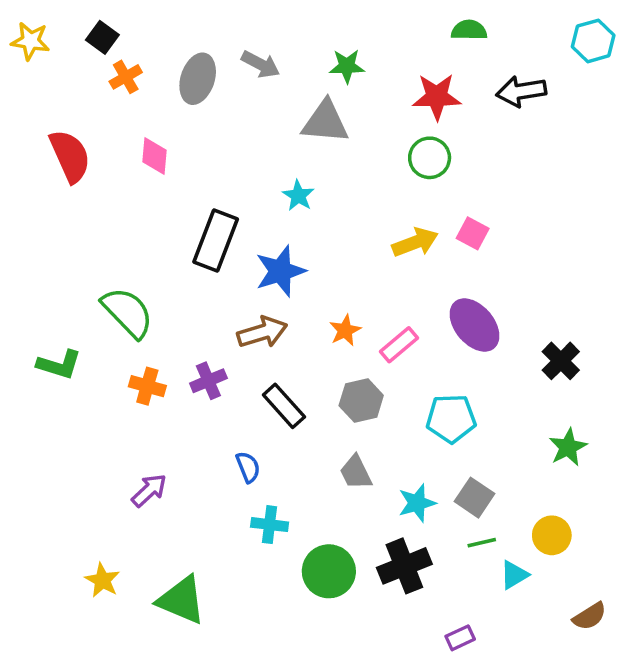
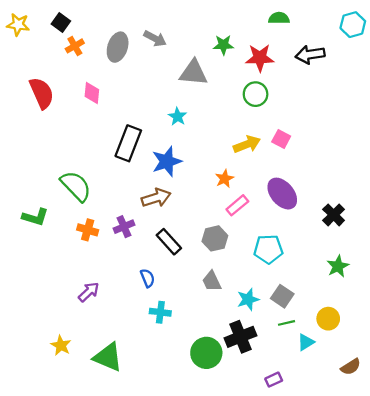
green star: (347, 66) -> (223, 45), moved
orange star: (345, 330) -> (224, 179), moved
green circle: (329, 571) -> (206, 353), moved

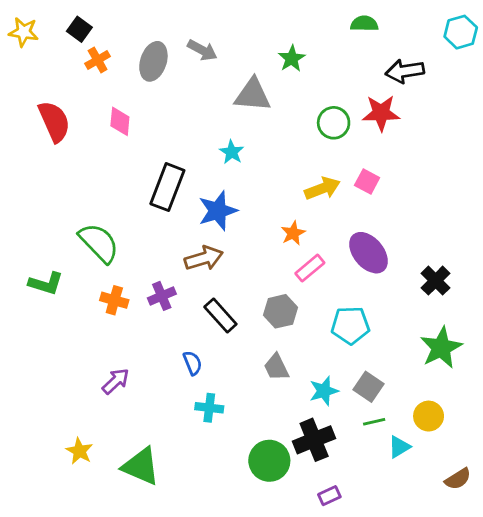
green star: (223, 45) -> (292, 59), turned -30
red star: (260, 58) -> (381, 113), moved
green star: (338, 266) -> (441, 348), size x1.4
purple rectangle: (274, 380) -> (329, 496), moved

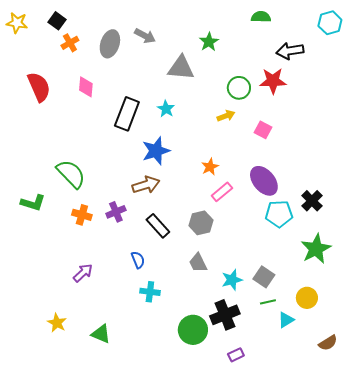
black rectangle: (167, 187) -> (127, 114), moved
yellow arrow: (322, 188) -> (226, 116), moved, size x0.7
cyan pentagon: (350, 325) -> (279, 214), moved
green triangle: (141, 466) -> (101, 334), size x0.7

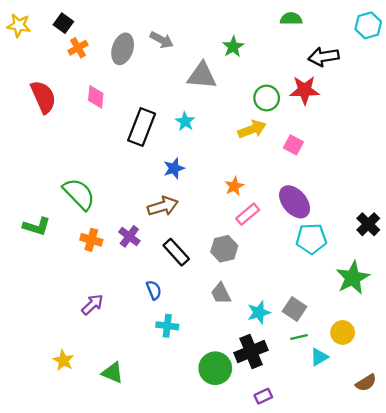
yellow arrow: (226, 116) -> (252, 129), size x1.4
blue star: (156, 151) -> (174, 168), size x0.7
black cross: (312, 201) -> (368, 224), moved
purple cross: (116, 212) -> (129, 236), turned -30

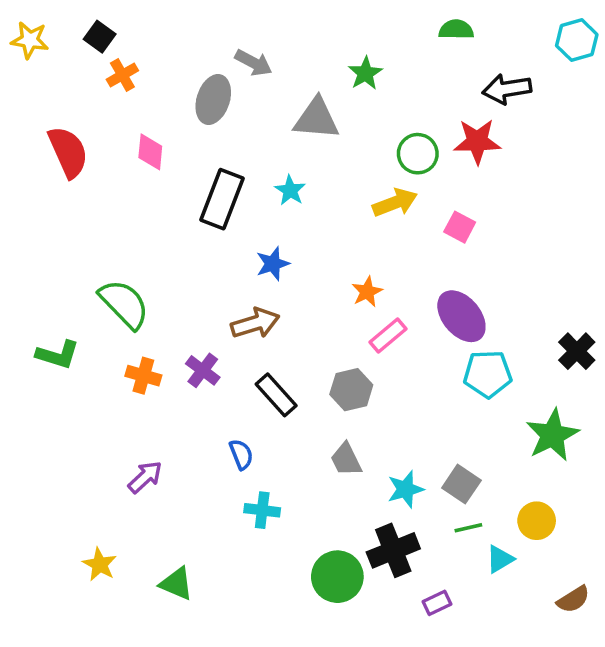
gray ellipse: (123, 49) -> (213, 99), moved
purple rectangle: (263, 396) -> (437, 603), moved

